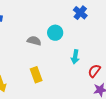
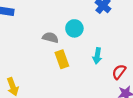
yellow rectangle: (36, 75) -> (62, 59), moved

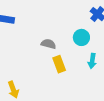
cyan circle: (74, 28) -> (81, 37), moved

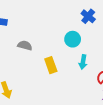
gray semicircle: (48, 44) -> (25, 45), moved

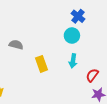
cyan circle: (73, 39) -> (72, 36), moved

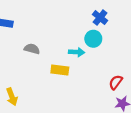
cyan arrow: (73, 61) -> (77, 52), moved, turned -96
yellow rectangle: (41, 64) -> (60, 70), turned -63

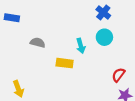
cyan circle: (93, 39) -> (104, 37), moved
cyan arrow: (77, 52) -> (81, 46), turned 72

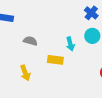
yellow arrow: (18, 89) -> (25, 73), moved

